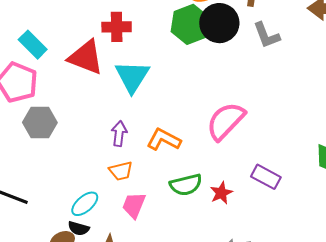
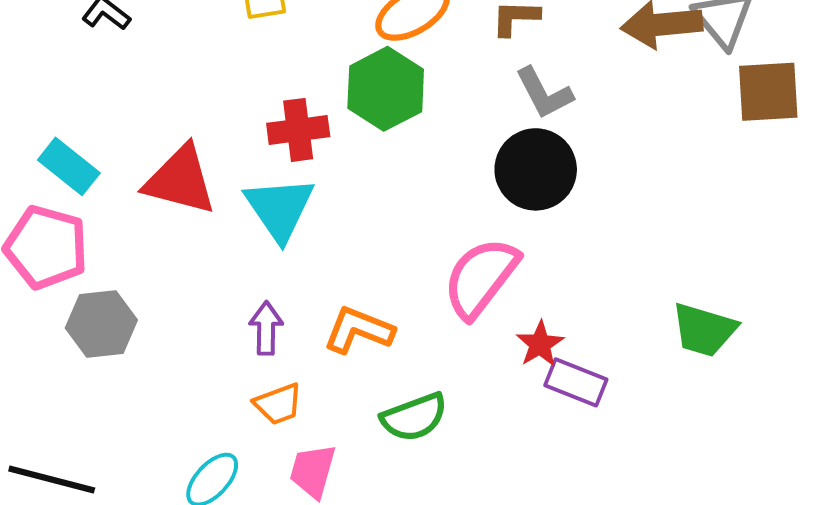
black circle: (219, 23) -> (536, 169), moved
red cross: (117, 27) -> (298, 130), moved
red star: (221, 193) -> (540, 344), moved

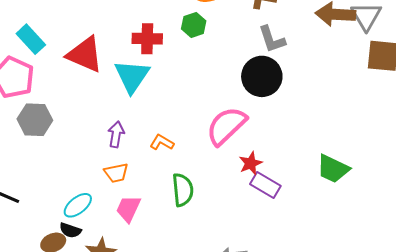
green hexagon: (386, 89) -> (194, 25), size x0.6
orange L-shape: (359, 330) -> (162, 142), size x0.7
green semicircle: (414, 417) -> (183, 190), turned -84

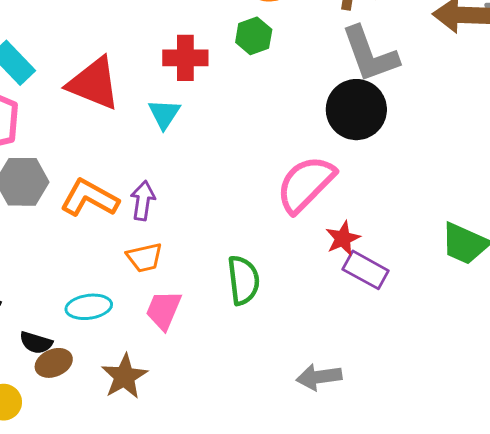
gray L-shape: (272, 39) -> (370, 54), size x1.4
cyan triangle: (132, 76) -> (164, 114), size x0.6
orange L-shape: (162, 142) -> (89, 198), moved, size x1.6
cyan ellipse: (78, 205) -> (89, 307), turned 32
black semicircle: (70, 230) -> (36, 343), moved

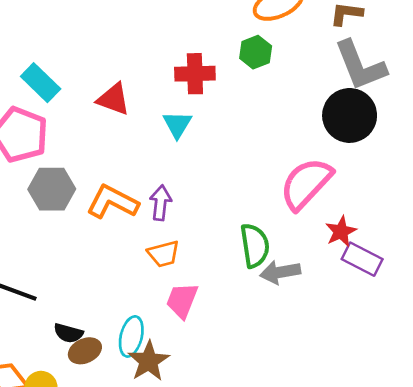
red triangle: (94, 83) -> (113, 99), size x0.7
green semicircle: (243, 280) -> (255, 246), moved
cyan ellipse: (89, 307) -> (131, 336), moved, turned -66
gray arrow: (319, 377) -> (280, 272), moved

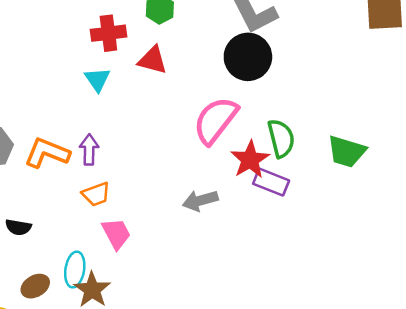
red triangle: (113, 99) -> (153, 60), moved
red star: (341, 231) -> (250, 160), size x1.4
green semicircle: (255, 246) -> (281, 138), moved
pink trapezoid: (182, 300) -> (116, 234), turned 136
black semicircle: (68, 333) -> (18, 227), moved

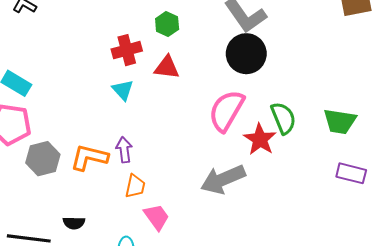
purple rectangle: (271, 182) -> (351, 173), moved
orange trapezoid: (96, 194) -> (135, 186), turned -50
gray arrow: (200, 200) -> (223, 179), size x1.5

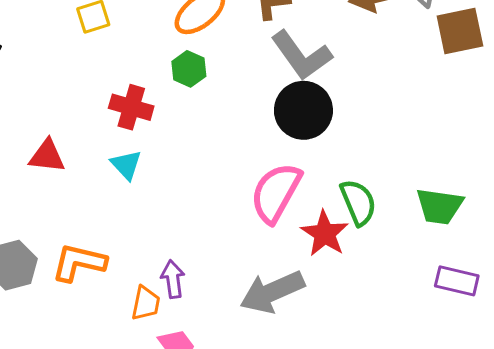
red cross: (127, 50) -> (131, 107), turned 32
red triangle: (167, 67) -> (47, 156), moved
purple arrow: (124, 150) -> (173, 279), moved

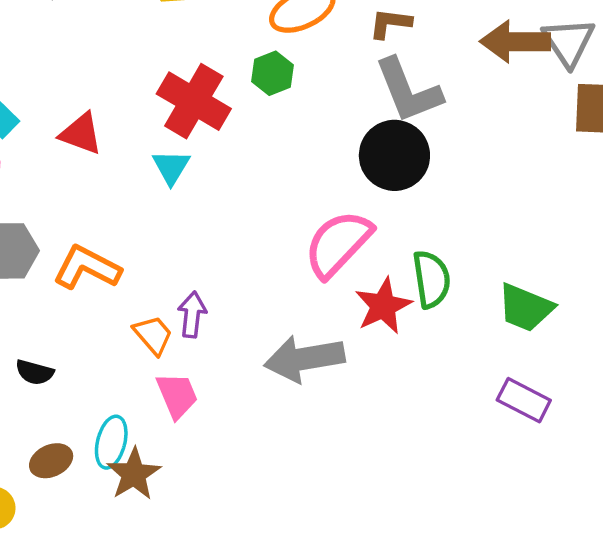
red cross: (131, 107) -> (194, 101), size x1.4
orange trapezoid: (146, 303) -> (153, 335), turned -66

